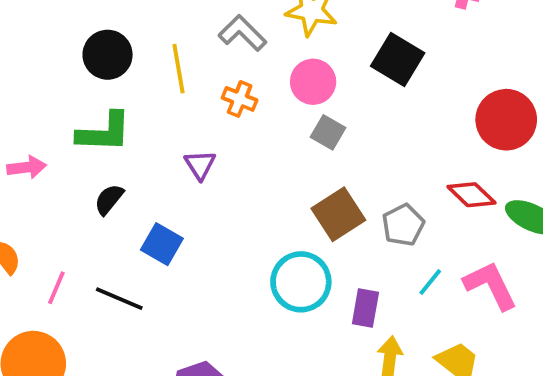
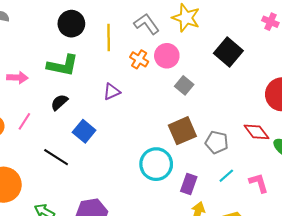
pink circle: (313, 82) -> (167, 56), moved
purple triangle: (200, 165) -> (112, 92), turned 30
gray pentagon: (403, 225) -> (217, 142), turned 30
pink L-shape: (490, 285) -> (259, 183), size x0.7
pink line: (56, 288) -> (24, 121), moved

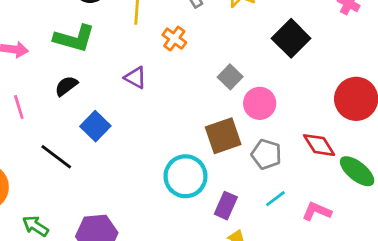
pink circle: (167, 56) -> (260, 103), moved
purple triangle: (112, 92) -> (135, 78), turned 48
pink line: (24, 121) -> (19, 107), turned -54
pink L-shape: (259, 183) -> (317, 211), turned -55

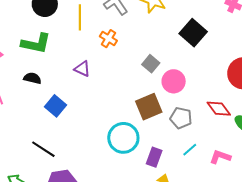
black semicircle: (66, 86) -> (32, 78), turned 54
black line: (56, 157) -> (43, 149), moved

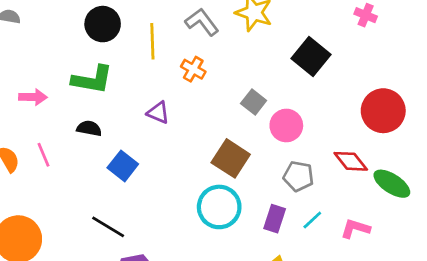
brown square: (149, 107) -> (231, 158), moved, turned -32
purple rectangle: (154, 157) -> (275, 219), moved

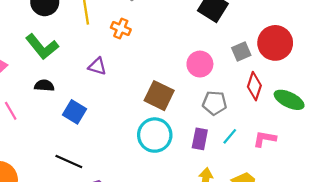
green L-shape: (92, 80) -> (42, 47), turned 48
gray square: (254, 102) -> (241, 51), moved, turned 36
red diamond: (351, 161) -> (254, 86), turned 64

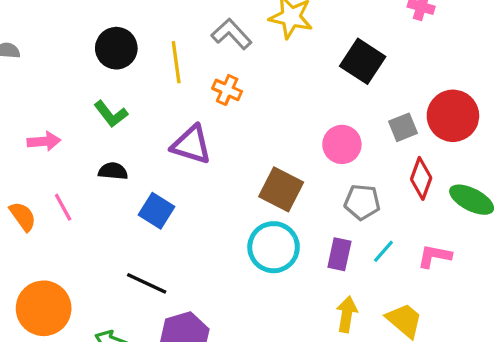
green L-shape: (42, 47) -> (111, 114), size x0.7
purple triangle: (97, 66) -> (191, 145), size x1.5

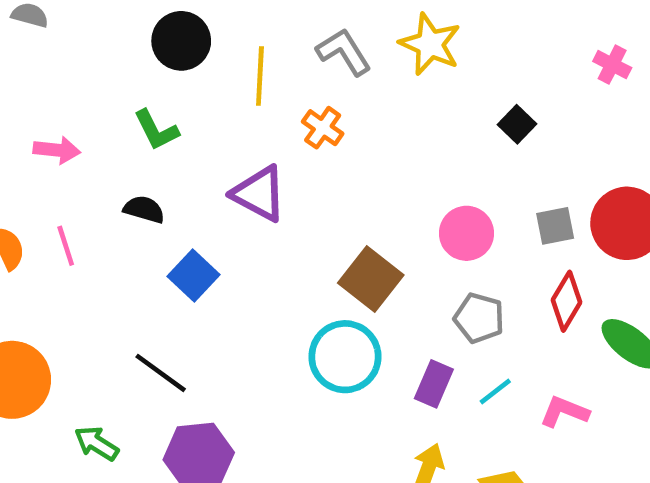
black square: (363, 61) -> (517, 124), size x0.6

